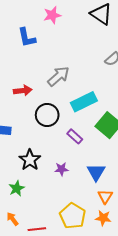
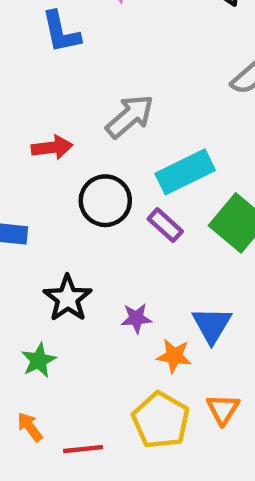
purple rectangle: (75, 136) -> (165, 225), moved
orange triangle: (105, 197) -> (223, 409), moved
orange star: (103, 218) -> (174, 356), moved

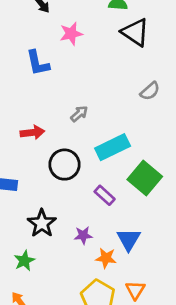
gray arrow: (130, 116) -> (79, 114), size x0.6
purple rectangle: (165, 225) -> (105, 195), moved

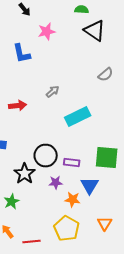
black circle: (64, 165) -> (46, 156), moved
green square: (145, 178) -> (107, 158), moved, turned -35
purple rectangle: (105, 195) -> (72, 162), moved, turned -35
orange triangle: (135, 290) -> (105, 224), moved

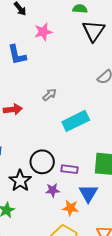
black triangle: (95, 30) -> (94, 31), turned 30

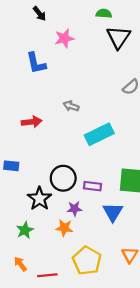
gray arrow: (49, 95) -> (71, 106), turned -120
orange star: (70, 208) -> (64, 228), moved

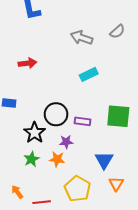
gray arrow: (71, 106) -> (82, 38), moved, size x1.5
cyan rectangle: (99, 134) -> (89, 74), size x0.7
blue triangle: (113, 212) -> (104, 160), moved
green star: (25, 230) -> (32, 159), moved

